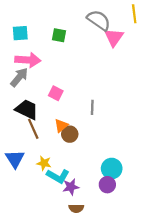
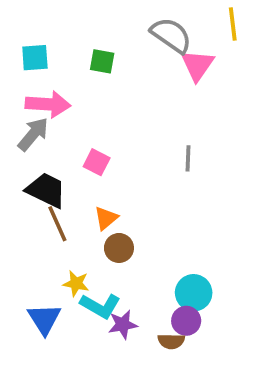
gray line: (92, 107) -> (188, 158), moved
brown circle: (70, 134) -> (119, 248), moved
blue triangle: (15, 159) -> (44, 319), moved
brown semicircle: (76, 208) -> (171, 341), moved

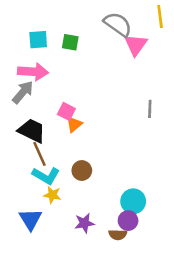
cyan square: (35, 58) -> (38, 40), moved
gray line: (188, 158) -> (150, 109), moved
orange triangle: (106, 218) -> (74, 124), moved
cyan L-shape: (100, 306) -> (46, 176), moved

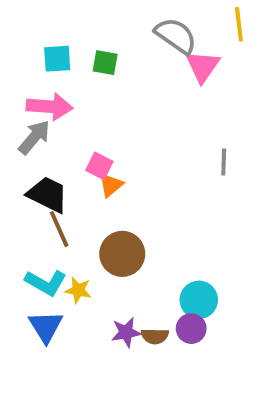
brown circle: (82, 170) -> (122, 254), size x1.5
cyan L-shape: (46, 176) -> (46, 283), moved
brown semicircle: (118, 235) -> (155, 336), moved

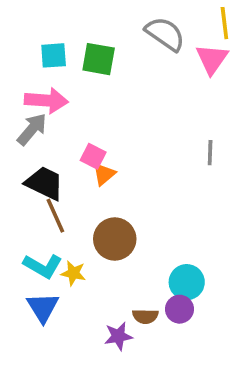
green square: (105, 63) -> (99, 59), size x1.4
pink triangle: (203, 66) -> (212, 59), moved
purple star: (126, 332) -> (118, 336), moved

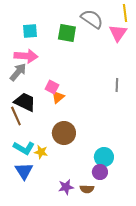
green square: (99, 59) -> (67, 33), moved
brown line: (55, 216) -> (16, 116), moved
brown semicircle: (145, 316) -> (87, 189), moved

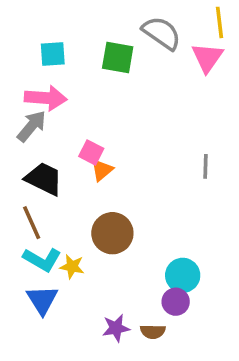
gray line: (117, 85) -> (205, 166), moved
brown line: (16, 116) -> (32, 223), moved

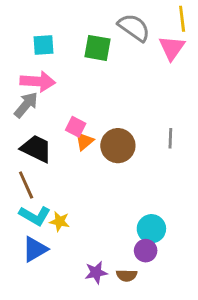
brown circle: (112, 233) -> (118, 146), moved
blue triangle: (42, 300) -> (35, 249), turned 32

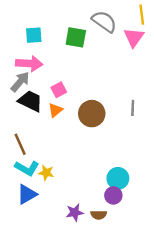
pink square: (76, 127) -> (59, 90), moved, turned 35
orange triangle: (84, 141) -> (55, 110), moved
black trapezoid: (36, 149) -> (30, 101), moved

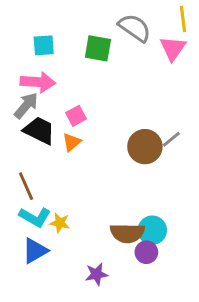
gray line: (133, 108) -> (171, 139), turned 49
brown circle: (92, 114) -> (145, 147), moved
brown semicircle: (99, 215) -> (127, 233), moved, size x1.6

